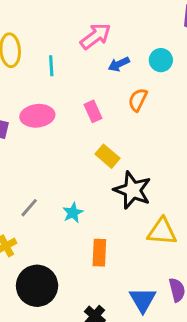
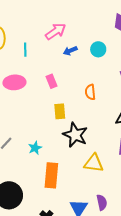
orange semicircle: (138, 100) -> (90, 92), moved, turned -35
yellow rectangle: (108, 156) -> (60, 111), turned 42
orange rectangle: (99, 253) -> (51, 175), size x1.4

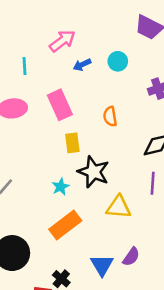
pink rectangle: (52, 81) -> (60, 105), size x1.6
cyan star: (35, 148) -> (61, 187), moved
orange rectangle: (51, 175) -> (65, 225), turned 50
purple semicircle: (102, 202) -> (131, 257), turned 49

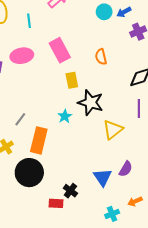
blue arrow: (82, 65) -> (124, 12), moved
yellow triangle: (119, 207) -> (113, 130), turned -40
orange rectangle: (65, 225) -> (39, 140), moved, turned -35

